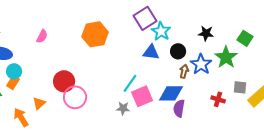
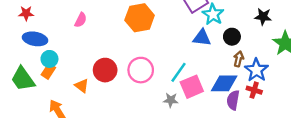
blue star: (201, 64) -> (256, 70), moved
pink circle: (75, 97) -> (141, 70), moved
red cross: (218, 99) -> (254, 90), moved
orange triangle: (39, 103) -> (82, 86), moved, turned -40

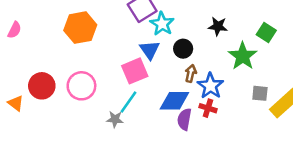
blue triangle: (202, 38) -> (150, 50), turned 48
cyan line: (179, 72) -> (129, 102), moved
pink square: (192, 87) -> (135, 71), moved

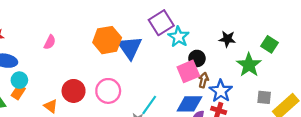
blue triangle: (150, 50) -> (130, 48), moved, size x1.4
pink square: (135, 71) -> (188, 71), moved

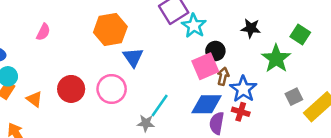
blue triangle: (130, 48) -> (133, 57), moved, size x0.7
gray square: (264, 97) -> (294, 97), turned -32
orange triangle: (51, 106) -> (34, 99), moved

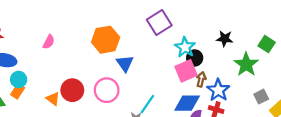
cyan star: (194, 26) -> (185, 47), moved
orange triangle: (34, 99) -> (53, 99), moved

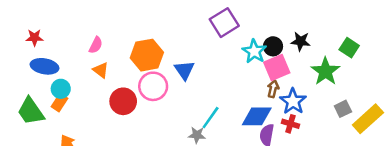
orange hexagon: (106, 40) -> (147, 55), moved
black circle: (195, 58) -> (273, 46), moved
pink square: (186, 71) -> (277, 68), moved
pink circle: (107, 90) -> (153, 86), moved
orange triangle: (53, 99) -> (101, 70), moved

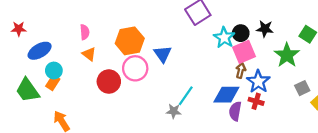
red star: (35, 38) -> (19, 29), moved
pink semicircle: (96, 45) -> (85, 32), turned -32
blue ellipse: (44, 66) -> (40, 51), turned -40

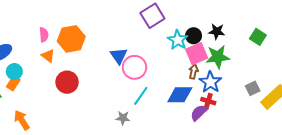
orange hexagon: (130, 41) -> (71, 39), moved
green star: (287, 55) -> (218, 57), moved, turned 30
pink circle: (135, 68) -> (134, 67), moved
gray star: (174, 111) -> (123, 118), moved
purple semicircle: (235, 111) -> (199, 113), moved, turned 36

